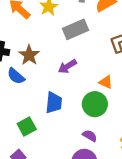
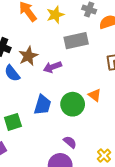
purple arrow: (67, 66) -> (52, 67), moved
green circle: (95, 104) -> (73, 104), moved

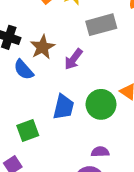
purple arrow: (52, 67) -> (73, 59), turned -30
purple semicircle: (70, 142) -> (100, 152), turned -40

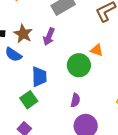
blue trapezoid: (63, 107) -> (39, 77), moved
purple semicircle: (100, 152) -> (75, 100), moved, turned 120

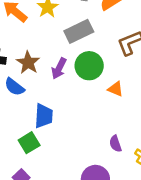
green circle: (79, 65) -> (89, 66), moved
purple semicircle: (75, 100) -> (115, 144), moved, turned 144

